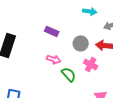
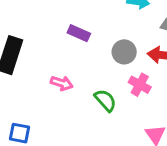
pink arrow: (54, 59) -> (62, 83), moved

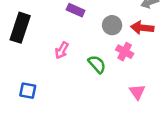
pink arrow: (62, 83) -> (62, 50), turned 102

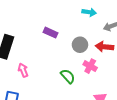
pink arrow: (62, 50) -> (23, 70), moved, turned 128

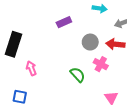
purple rectangle: (51, 33) -> (64, 22), moved, turned -48

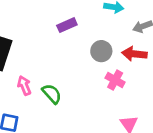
green semicircle: (78, 75) -> (52, 94), moved

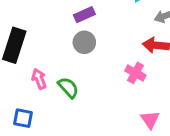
gray circle: (101, 51) -> (84, 42), moved

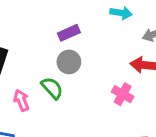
green semicircle: (68, 88) -> (52, 88), moved

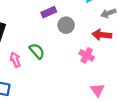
gray circle: (69, 62) -> (66, 25), moved

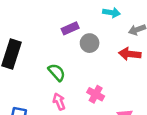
pink cross: (87, 55) -> (96, 94), moved
pink arrow: (15, 60) -> (59, 102), moved

